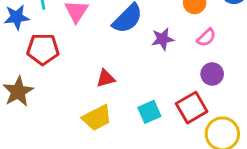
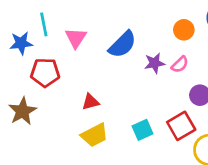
pink semicircle: (206, 38) -> (180, 64), moved
red triangle: (106, 78) -> (90, 102), moved

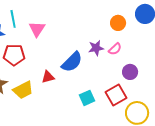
blue semicircle: (122, 44) -> (72, 62), moved
yellow trapezoid: (94, 135) -> (23, 90), moved

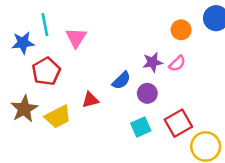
red pentagon: (14, 55) -> (46, 71), turned -30
blue semicircle: (72, 62) -> (121, 80), size x0.7
purple circle: (130, 72) -> (147, 93), moved

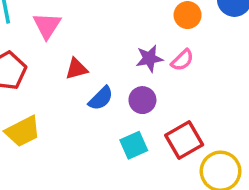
blue semicircle: (121, 80) -> (101, 98), moved
red triangle: (90, 100) -> (76, 69), moved

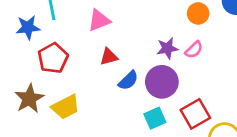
pink triangle: (47, 25) -> (99, 20), moved, turned 35
purple circle: (142, 100) -> (162, 82), size x1.5

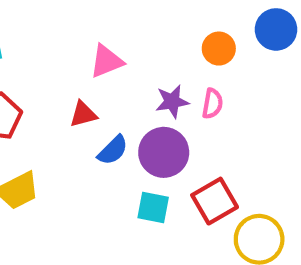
pink triangle: (99, 20) -> (106, 61), moved
pink semicircle: (194, 50) -> (212, 104), turned -36
cyan square: (155, 118) -> (153, 207), turned 35

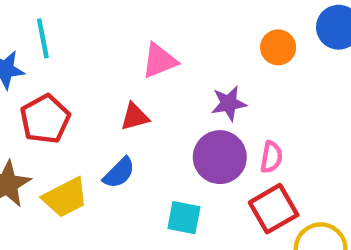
pink semicircle: (212, 104) -> (271, 157), moved
blue semicircle: (113, 150) -> (119, 173), moved
cyan square: (153, 207) -> (184, 218), moved

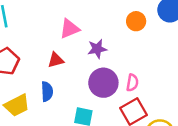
purple star: (229, 103) -> (97, 49), moved
blue semicircle: (119, 173) -> (47, 91), turned -48

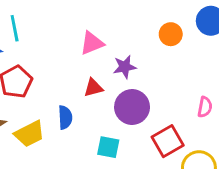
red triangle: (56, 60) -> (93, 88), moved
pink semicircle: (132, 83) -> (205, 107), moved

